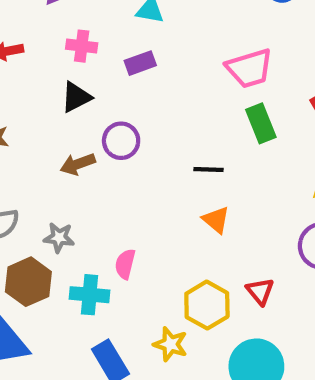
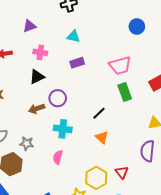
purple rectangle: (140, 63) -> (77, 63), moved
black line: (208, 169) -> (99, 113), turned -48
cyan cross: (90, 295) -> (63, 129), moved

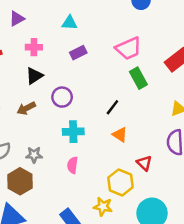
brown arrow: (37, 109) -> (26, 108), moved
red triangle: (122, 172) -> (144, 163), moved

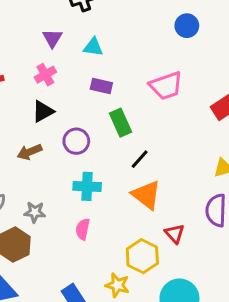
purple triangle: (17, 19) -> (52, 38), moved, turned -35
pink cross: (34, 47) -> (45, 75), turned -35
purple rectangle: (78, 53) -> (101, 86), turned 35
green rectangle: (138, 78) -> (121, 123), moved
orange triangle: (120, 135) -> (146, 195), size x1.5

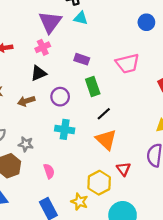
purple triangle: (52, 38) -> (50, 22), size x1.6
cyan triangle: (93, 47) -> (81, 18), moved
pink semicircle: (83, 229) -> (49, 171), moved, turned 144

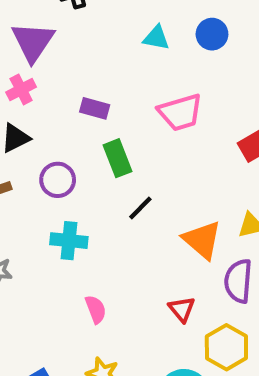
cyan triangle: (81, 18) -> (156, 38), moved
orange triangle: (106, 140) -> (202, 240), moved
pink semicircle: (49, 171) -> (96, 309), moved
yellow hexagon: (99, 183) -> (226, 347), moved

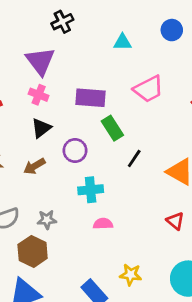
blue circle: (212, 34) -> (172, 30), moved
pink cross: (21, 90) -> (39, 95), turned -30
purple rectangle: (95, 108) -> (90, 98), size x1.5
pink semicircle: (96, 309) -> (103, 224), moved, turned -60

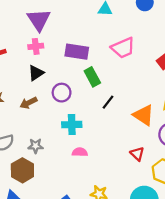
pink cross: (39, 95) -> (36, 46), turned -32

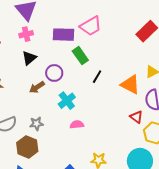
pink trapezoid: (123, 48) -> (91, 26), moved
brown arrow: (28, 103) -> (37, 87), moved
cyan cross: (72, 125) -> (67, 101), turned -30
red triangle: (137, 154) -> (136, 117), moved

